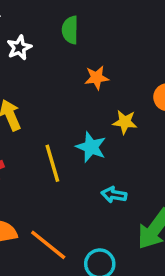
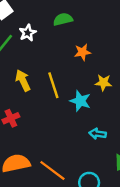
green semicircle: (70, 30) -> (63, 19), turned 78
yellow line: (52, 163) -> (53, 85), moved

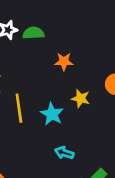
green semicircle: (63, 19) -> (33, 33), moved
yellow line: (53, 85) -> (19, 108), moved

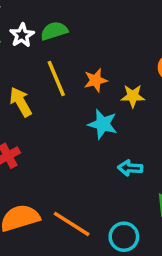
orange star: (64, 62) -> (96, 80), moved
yellow line: (19, 108) -> (56, 78), moved

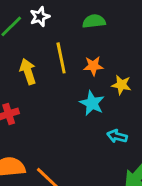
green semicircle: (54, 31) -> (94, 21), moved
cyan arrow: (130, 168) -> (117, 136), moved

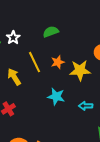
yellow star: (121, 85) -> (80, 70), size x1.5
cyan star: (92, 103) -> (56, 97), moved

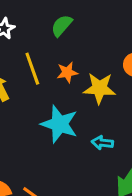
green semicircle: (51, 32) -> (62, 26), turned -35
cyan star: (56, 97) -> (59, 124), size x1.4

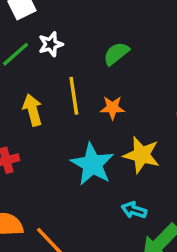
yellow star: (99, 88) -> (141, 155), moved
cyan arrow: (102, 143) -> (134, 210), moved

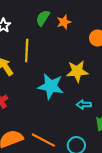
yellow line: (74, 96) -> (27, 51), turned 30
orange star: (112, 108) -> (64, 22), moved

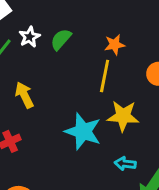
green semicircle: (43, 18) -> (61, 39), moved
yellow line: (27, 51) -> (105, 76), moved

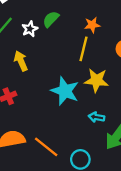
white star: (30, 37) -> (30, 29), moved

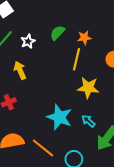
green semicircle: (51, 19) -> (57, 33), moved
cyan star: (65, 91) -> (59, 117), moved
cyan arrow: (97, 117) -> (88, 121), turned 32

